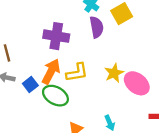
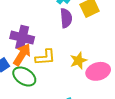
purple cross: (56, 36) -> (22, 38), moved
pink ellipse: (137, 83) -> (98, 71), turned -60

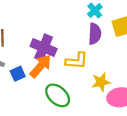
yellow L-shape: (45, 57) -> (77, 61), moved
green ellipse: (24, 76) -> (58, 95), moved

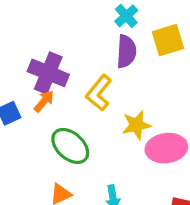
yellow L-shape: (77, 61) -> (99, 93), turned 125
orange arrow: (41, 66) -> (44, 101), size x0.6

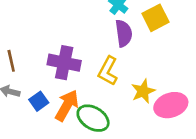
orange arrow: (44, 101) -> (67, 105), moved, size x1.6

